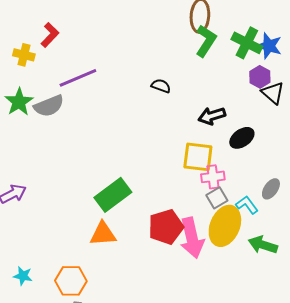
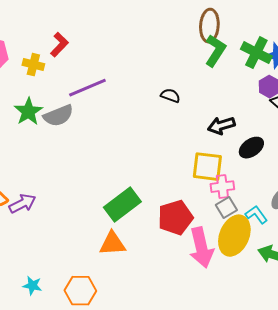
red pentagon: (166, 227) -> (175, 218), moved

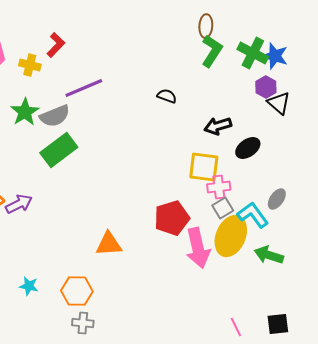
brown ellipse: (209, 26) -> (206, 26), size x0.7
green rectangle: (122, 205) -> (59, 150), moved
cyan L-shape: (256, 215) -> (253, 215), size x1.4

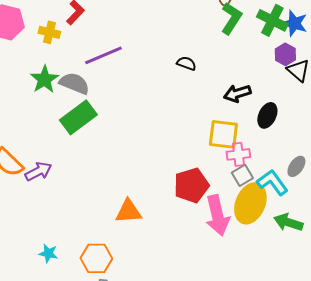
gray semicircle: (55, 116) -> (74, 83), turned -136
black ellipse: (248, 148) -> (267, 115), turned -30

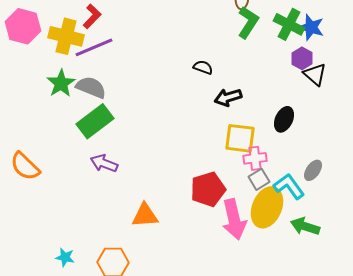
yellow cross: (49, 32) -> (66, 36), size x1.6
purple line: (103, 55) -> (94, 47), moved
black arrow: (237, 93) -> (228, 97), moved
purple arrow: (38, 171) -> (104, 163), moved, turned -132

